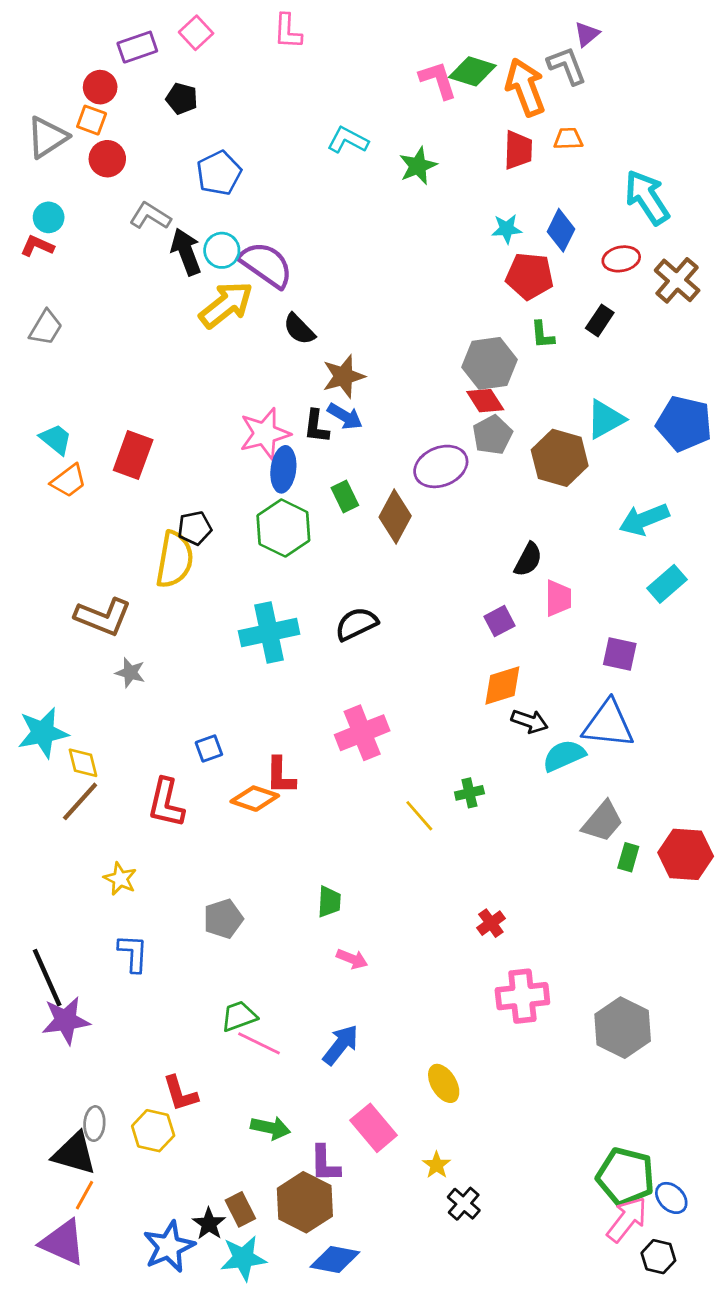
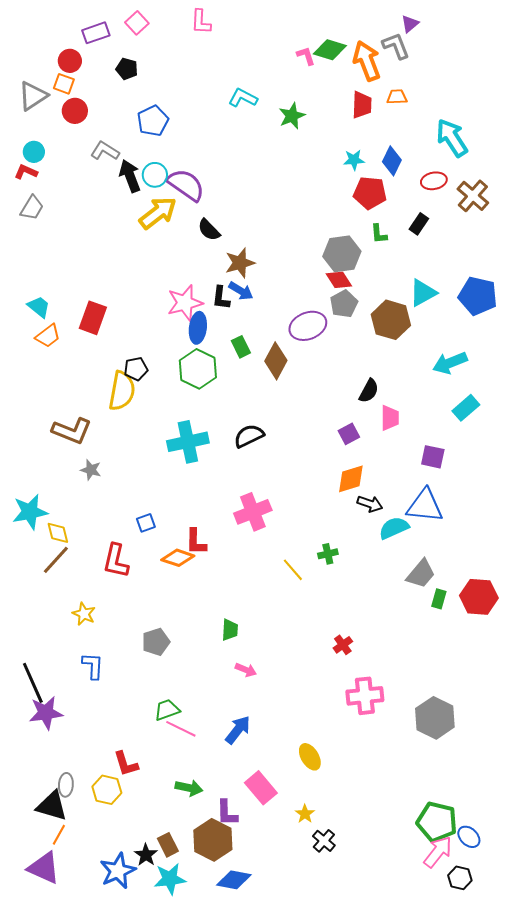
pink L-shape: (438, 80) -> (306, 56), size x0.7
gray trapezoid: (46, 328) -> (32, 208), moved

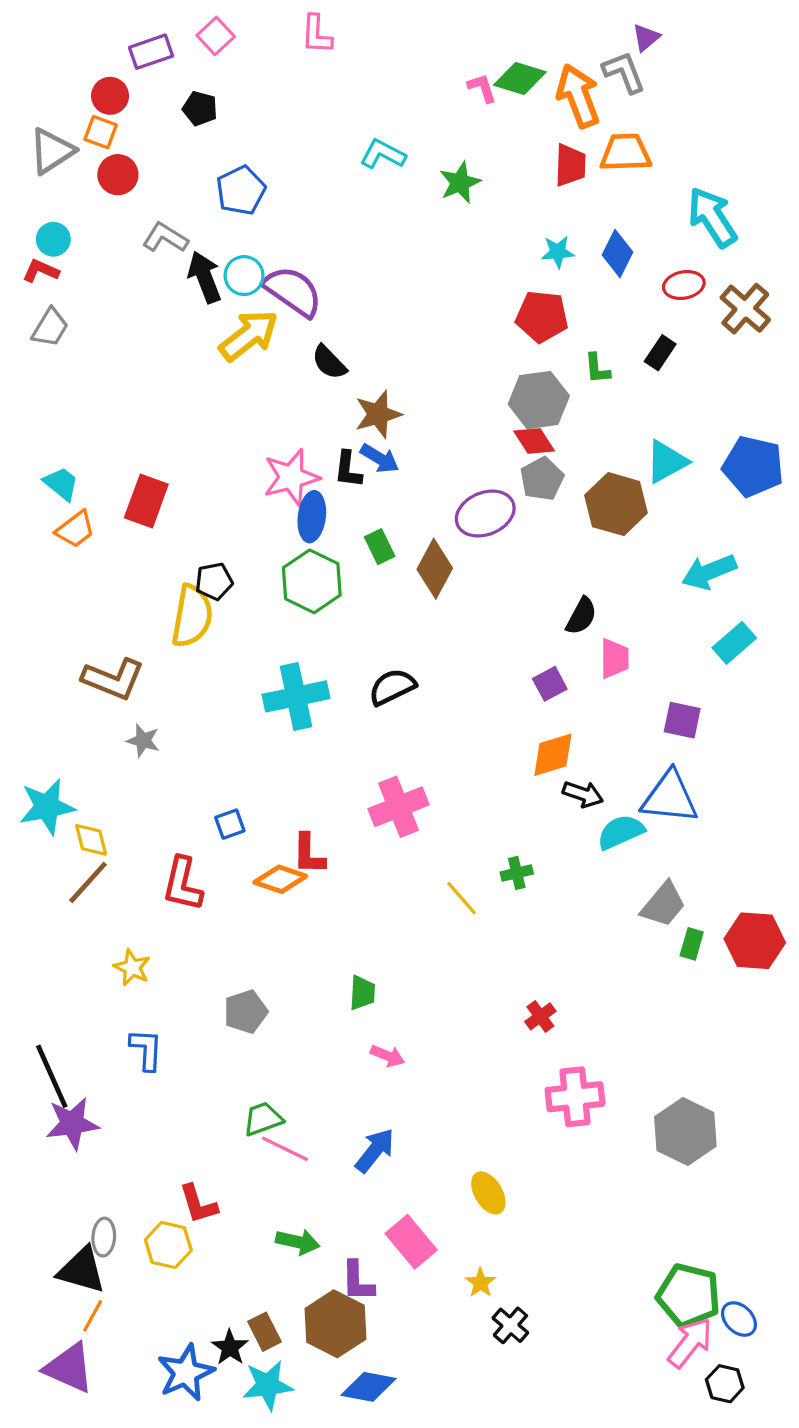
orange trapezoid: (397, 97) -> (625, 153), size x1.6
red pentagon: (370, 193) -> (542, 317), moved

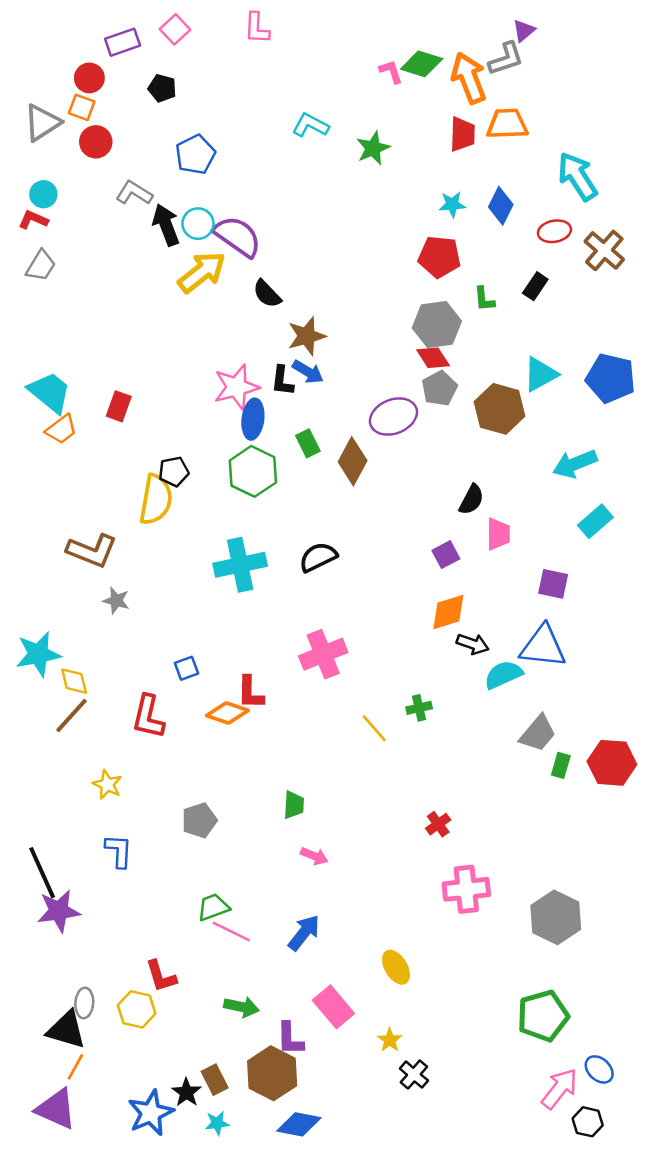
gray L-shape: (624, 72) -> (506, 59), turned 93
cyan trapezoid: (61, 484) -> (50, 392), size x1.5
red rectangle: (146, 501) -> (119, 406), size x0.7
green pentagon: (689, 1295) -> (543, 1016), moved, turned -30
cyan star: (268, 1385) -> (217, 1123), size x0.6

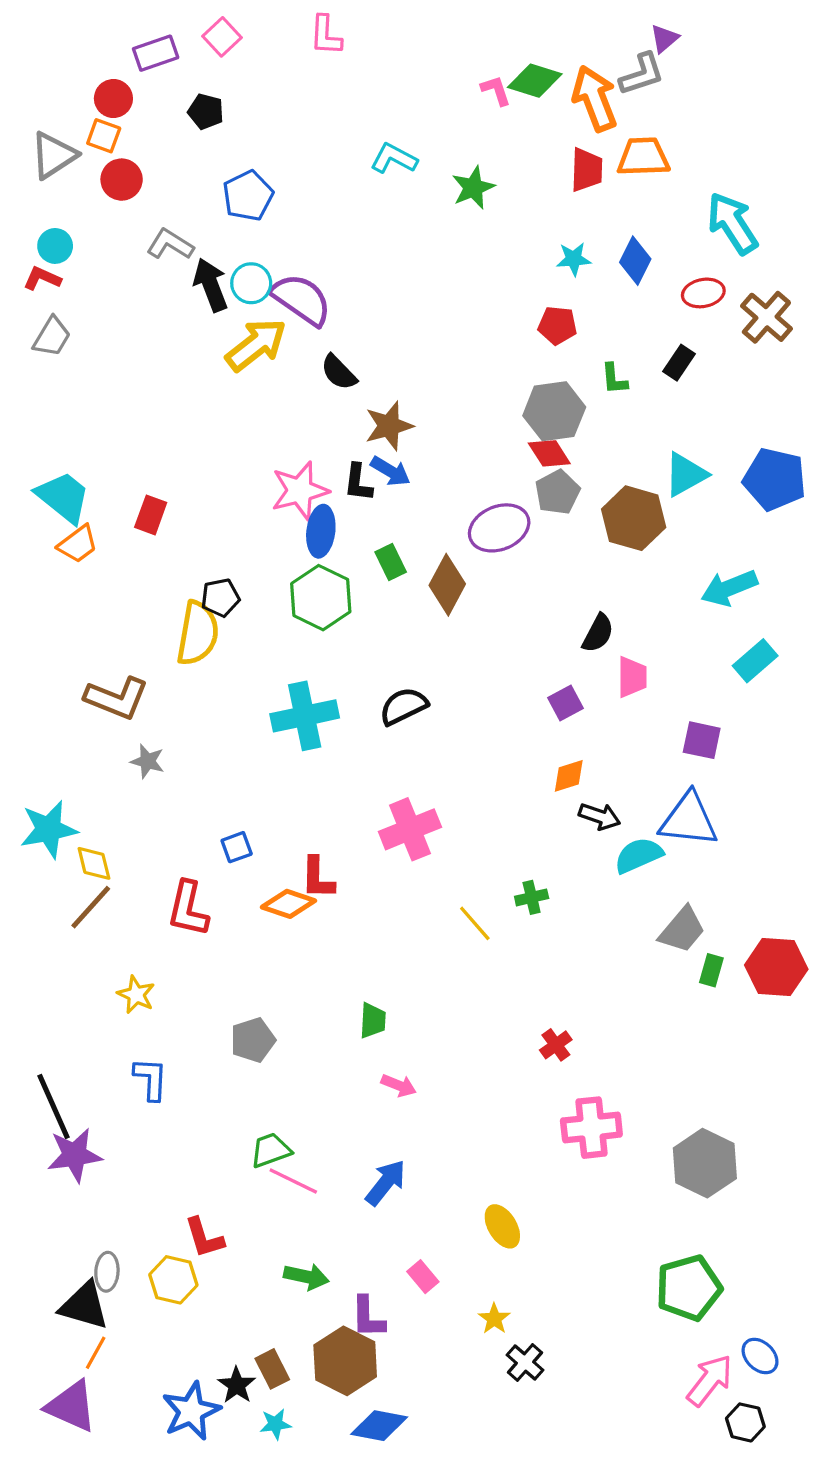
red pentagon: (439, 257) -> (557, 325), size x0.7
orange diamond: (448, 612) -> (569, 776), size x0.7
pink rectangle: (333, 1007) -> (423, 1277), size x0.6

